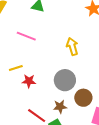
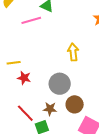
pink line: (26, 36) -> (31, 20), moved, turned -48

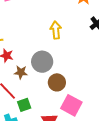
brown star: (50, 109) -> (21, 72), moved

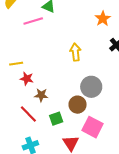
gray circle: (42, 62) -> (91, 87), moved
green square: (24, 105) -> (56, 119), moved

